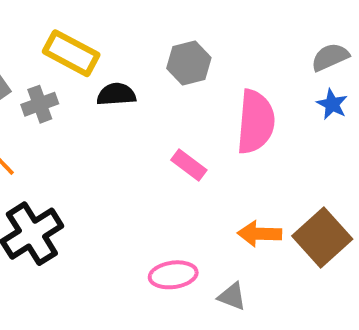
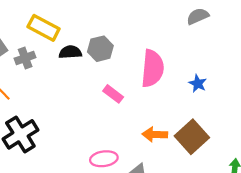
gray semicircle: (330, 57) -> (198, 16), moved
gray hexagon: (189, 63) -> (100, 49), moved
blue star: (332, 104) -> (198, 83), moved

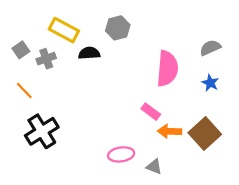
gray semicircle: (198, 16) -> (210, 48), moved
gray hexagon: (100, 49) -> (118, 28), moved
pink rectangle: (113, 94) -> (151, 112), moved

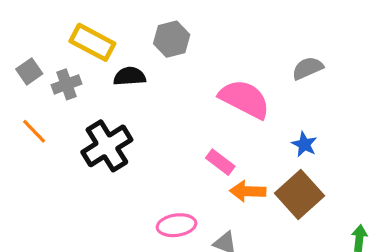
pink semicircle: (167, 69) -> (244, 99), turned -68
blue star: (210, 83) -> (304, 144), moved
black cross: (42, 131) -> (107, 146), moved

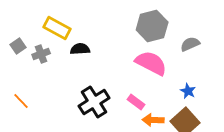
gray hexagon: (172, 39) -> (152, 26), moved, size x1.4
orange line: (34, 131) -> (21, 101), moved
black cross: (107, 146) -> (94, 102), moved

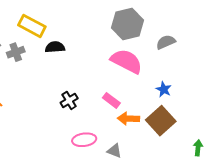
black cross: (94, 102) -> (69, 100), size x0.6

